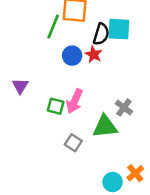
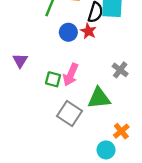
gray cross: (124, 107) -> (120, 70), moved
gray square: (73, 143) -> (70, 113), size x1.5
orange cross: (135, 173) -> (121, 131), moved

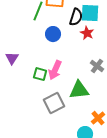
red star: (88, 31) -> (87, 33), moved
gray square: (70, 113) -> (54, 103), turned 30

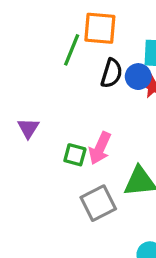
black semicircle: (76, 17) -> (112, 73), moved
blue circle: (53, 34) -> (138, 77), moved

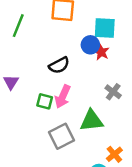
green line: (72, 50) -> (18, 26), moved
black semicircle: (112, 73) -> (59, 65), moved, turned 45

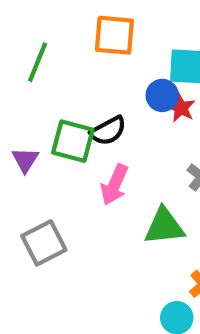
green square: (45, 101) -> (73, 141), moved, size x1.5
gray square: (61, 136) -> (44, 243), moved

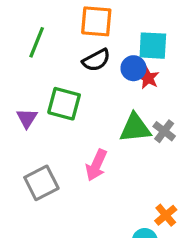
black semicircle: (108, 131) -> (96, 60), moved
pink arrow: (114, 185) -> (96, 165), moved
green triangle: (164, 226) -> (135, 128), moved

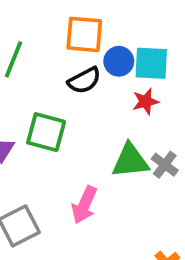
blue circle: (133, 68) -> (119, 61), moved
red star: (148, 78) -> (146, 101), turned 30

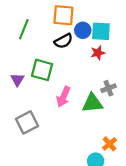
green triangle: (130, 161) -> (92, 103), moved
gray cross: (165, 165) -> (108, 88), turned 32
pink arrow: (84, 205) -> (63, 97), moved

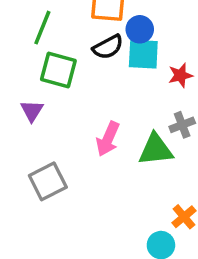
cyan square: (101, 31) -> (143, 54), moved
red star: (98, 53) -> (180, 75), moved
green square: (42, 70) -> (58, 70), moved

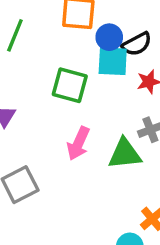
black semicircle: (108, 47) -> (137, 44), moved
green square: (58, 70) -> (70, 85), moved

